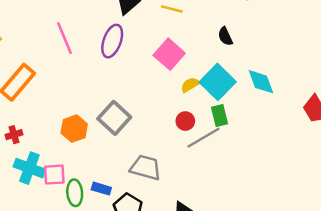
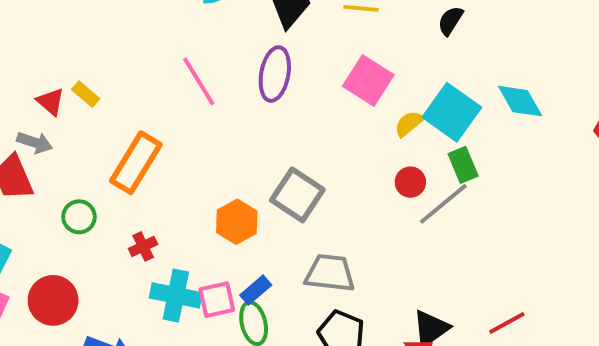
black semicircle: (225, 36) -> (450, 21), moved, turned 66
gray trapezoid: (146, 168) -> (330, 273), moved
blue rectangle: (101, 189) -> (256, 290), moved, turned -48

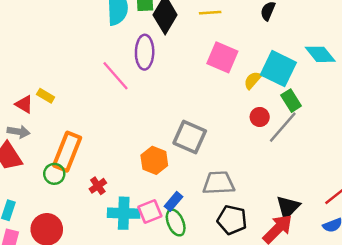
purple ellipse: (275, 74) -> (145, 52), moved
orange rectangle: (136, 163) -> (67, 152), moved

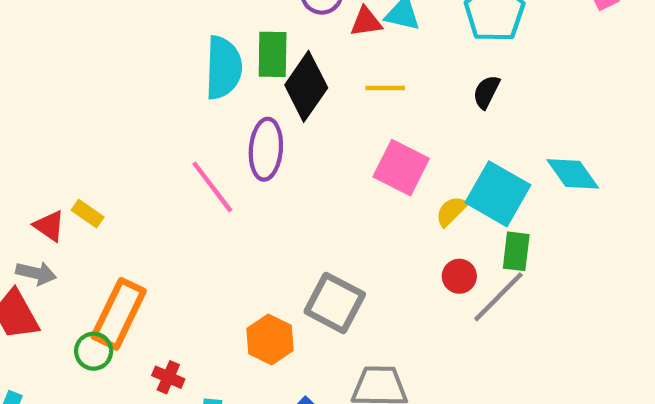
green rectangle: (291, 101) -> (516, 251), turned 35
red cross: (98, 186) -> (168, 377), turned -35

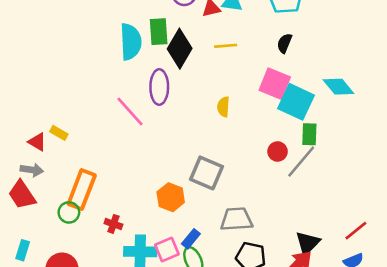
pink square: (401, 168) -> (275, 84), moved
yellow semicircle: (451, 211) -> (223, 107), moved, turned -36

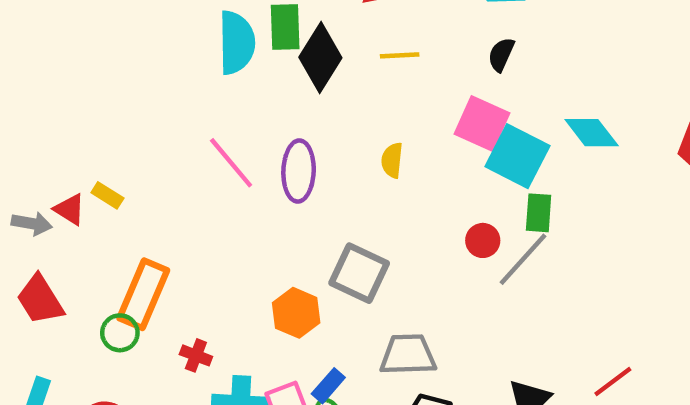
purple ellipse: (159, 87) -> (299, 171), moved
gray arrow: (32, 170) -> (32, 223), moved

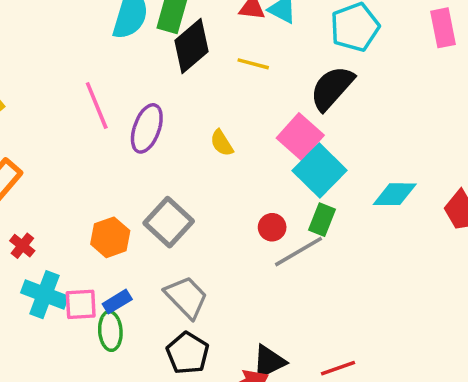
black semicircle: (501, 54) -> (332, 88), size x1.8
cyan diamond: (592, 133) -> (395, 194), moved, turned -69
yellow semicircle: (392, 160) -> (222, 143), turned -56
gray trapezoid: (408, 355) -> (186, 297), turned 30

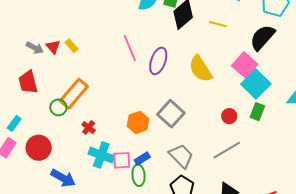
yellow semicircle: (222, 143) -> (201, 69), size x1.8
gray line: (299, 252) -> (227, 150), moved

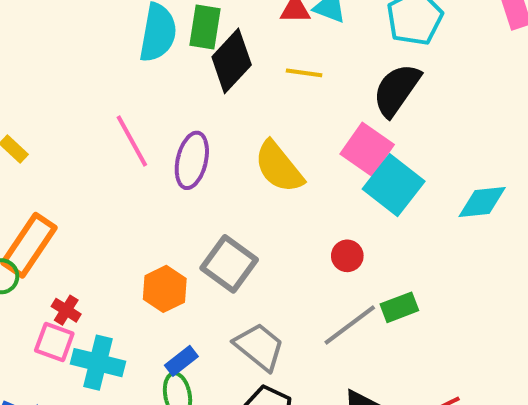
green rectangle: (257, 112) -> (399, 307), moved, turned 54
pink square: (122, 160) -> (54, 342), moved, turned 30

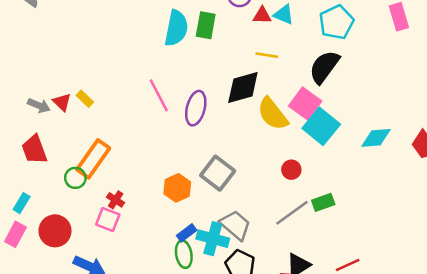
black diamond: (232, 61) -> (243, 88), moved, turned 30
yellow semicircle: (279, 167) -> (273, 114), moved
cyan cross: (98, 363) -> (213, 239), moved

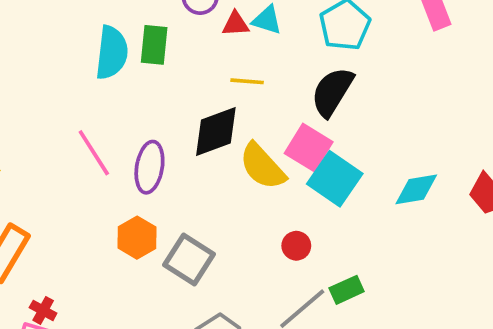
orange hexagon: (177, 188) -> (137, 238), moved

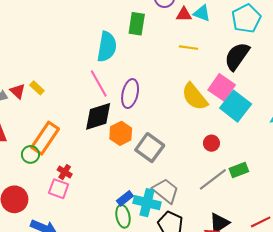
cyan semicircle: (112, 53) -> (107, 47), moved
black diamond: (216, 131) -> (98, 116), moved

